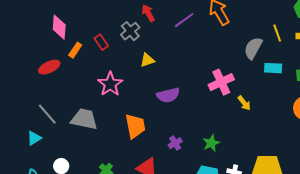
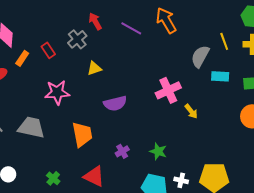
purple line: (184, 20) -> (131, 28), turned 65
pink star: (110, 84) -> (57, 92), turned 30
green star: (211, 143) -> (158, 151), turned -30

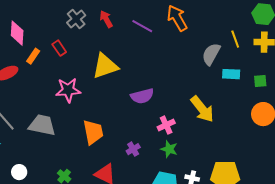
gray cross: (77, 39) -> (76, 19), moved
yellow triangle: (94, 68) -> (105, 66), size x1.8
pink cross: (168, 90) -> (166, 125), moved, size x0.7
purple semicircle: (115, 103) -> (142, 96), moved
yellow arrow: (191, 111) -> (202, 109), size x1.8

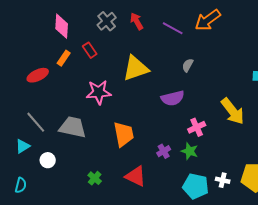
orange arrow: (177, 18) -> (208, 20), turned -96
pink diamond: (17, 33) -> (62, 26), moved
gray semicircle: (211, 54) -> (188, 65), moved, size x0.6
green star: (169, 149) -> (190, 151), moved
white circle: (19, 172) -> (48, 160), moved

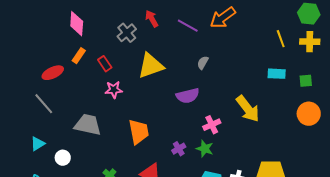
gray cross: (107, 21) -> (127, 33), moved
red rectangle: (90, 50) -> (105, 64), moved
pink star: (99, 92) -> (114, 90), size x0.7
gray line: (36, 122) -> (44, 104), moved

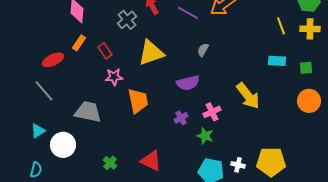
orange trapezoid: (139, 132) -> (138, 101), moved
purple cross: (179, 149) -> (181, 118), moved
white circle: (63, 158) -> (63, 145), size x1.6

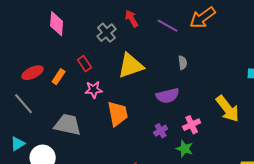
orange rectangle: (79, 43) -> (59, 77), moved
gray semicircle: (203, 50) -> (183, 63), turned 144

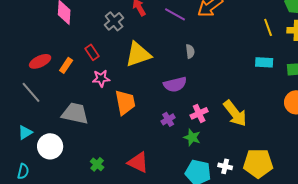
yellow arrow: (228, 109) -> (235, 113), moved

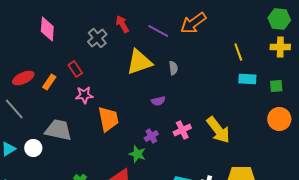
yellow line: (268, 27) -> (238, 52), moved
yellow triangle: (138, 54) -> (139, 62), moved
purple semicircle: (175, 84) -> (158, 101), size x0.6
green star: (192, 137) -> (137, 154), moved
white circle: (50, 146) -> (33, 148), moved, size x0.7

